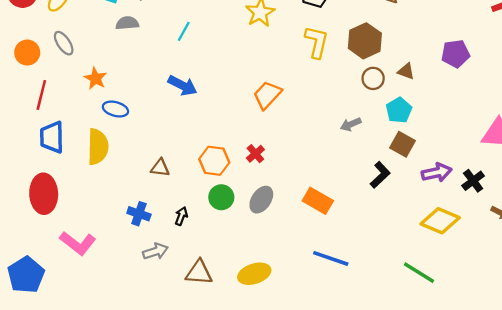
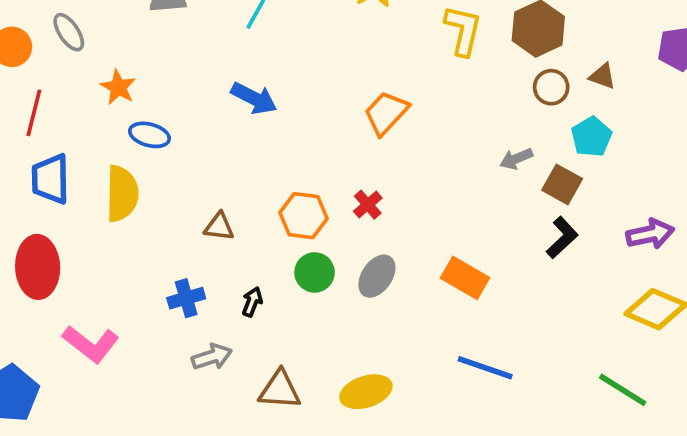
brown square: (402, 144) -> (562, 184), moved
blue cross: (139, 214) -> (186, 298), turned -35

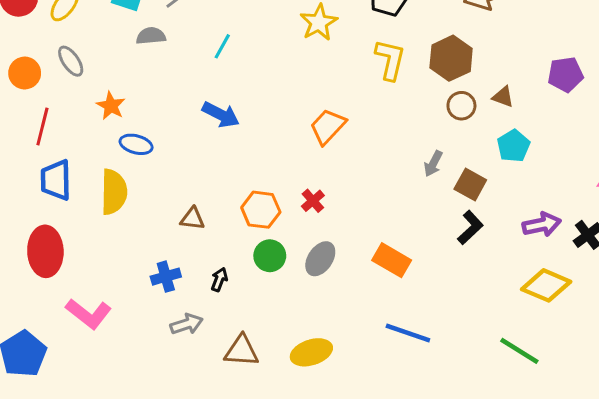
cyan pentagon: (591, 137) -> (513, 146), moved
gray arrow: (516, 159) -> (433, 164), turned -40

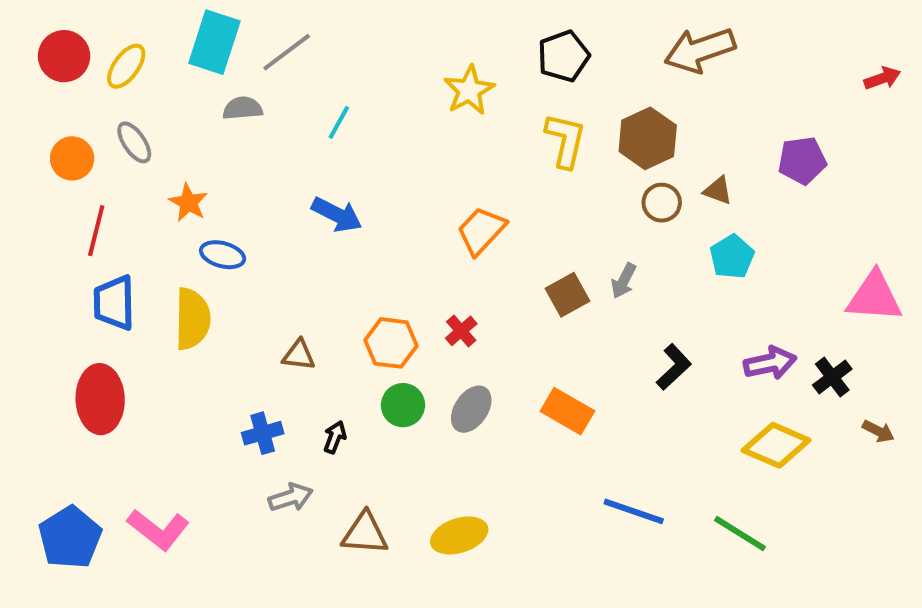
brown square: (470, 184) -> (567, 295), moved, turned 32
pink L-shape: (89, 314) -> (158, 529), moved
blue line: (408, 333) -> (634, 511), moved

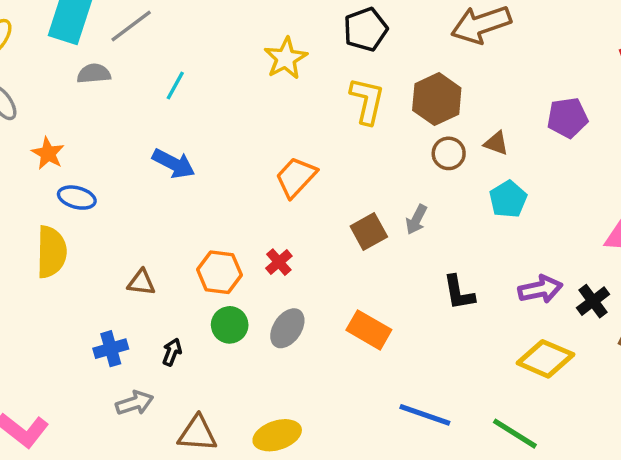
black L-shape: (674, 367) -> (459, 293), turned 123

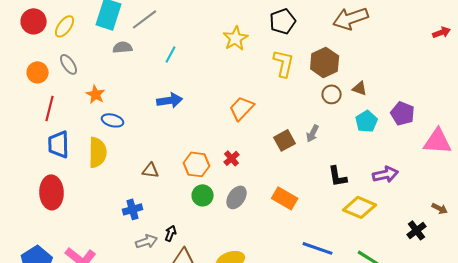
purple pentagon: (568, 118) -> (403, 113), moved, turned 30
blue arrow: (174, 164) -> (170, 100), turned -35
black cross: (593, 301) -> (417, 230), moved
black arrow: (172, 352) -> (171, 233), moved
yellow diamond: (545, 359) -> (360, 207), moved

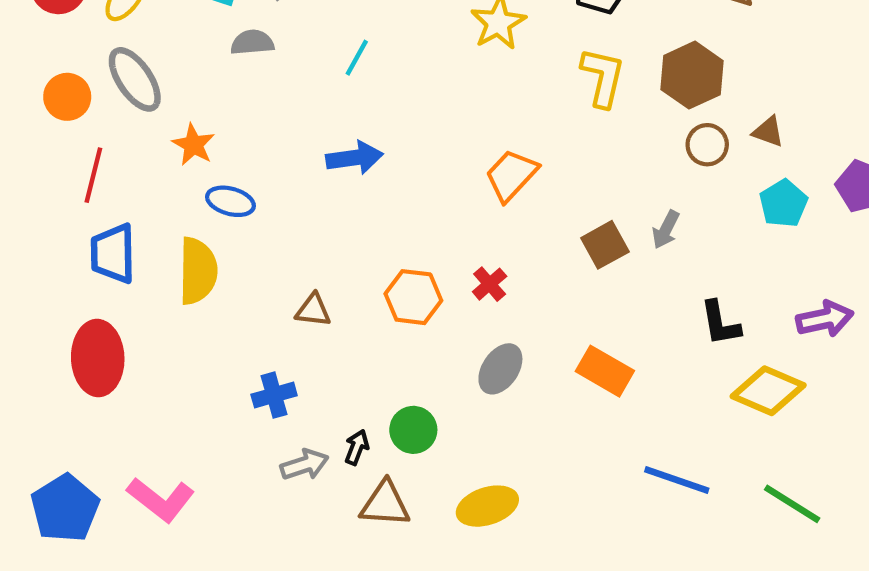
gray ellipse: (69, 64) -> (135, 79), size x1.4
green circle: (203, 195) -> (413, 430), moved

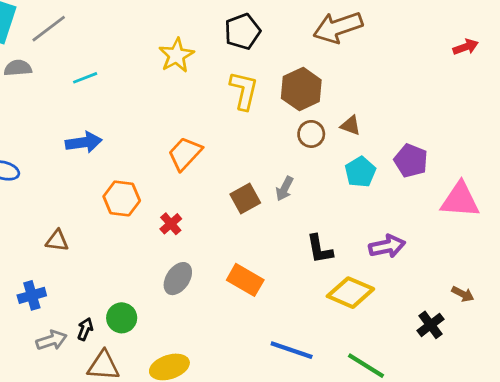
cyan line: (357, 58) -> (85, 78), turned 40
orange hexagon: (413, 297) -> (122, 199), moved

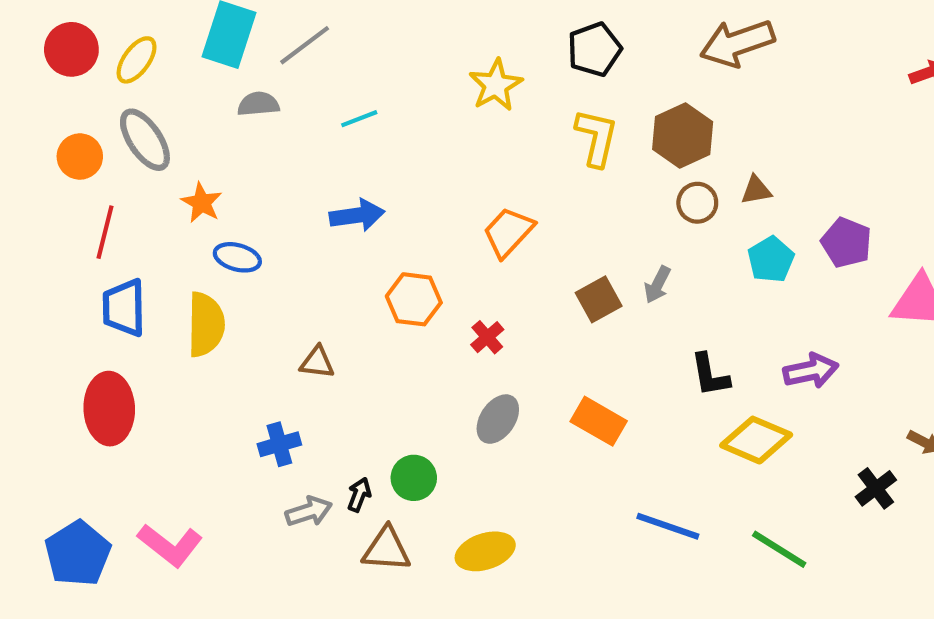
brown triangle: (350, 126) -> (756, 190), turned -30

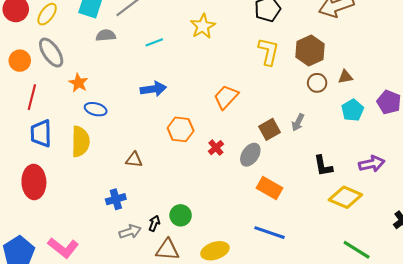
yellow star: (496, 85) -> (203, 26), moved
gray ellipse: (498, 419) -> (250, 155), moved
blue line: (668, 526) -> (270, 233), moved

